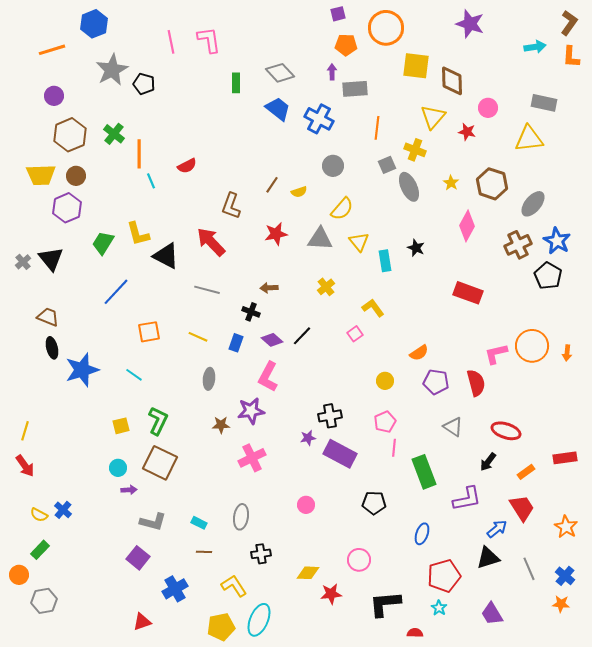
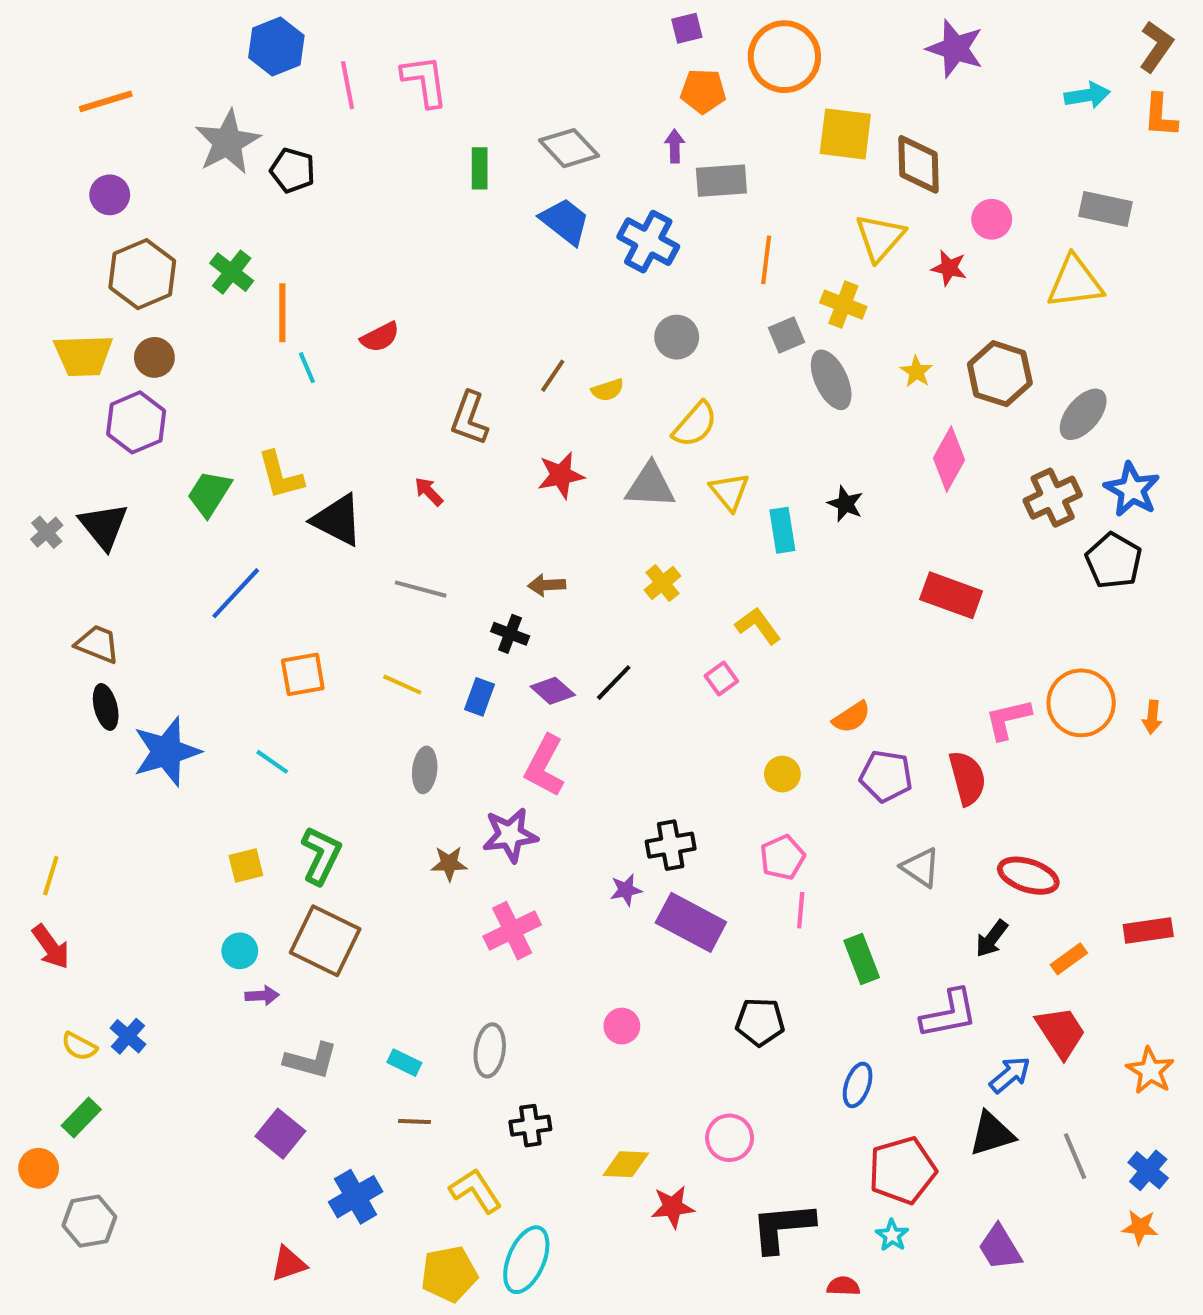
blue hexagon: (94, 24) -> (276, 46), moved
red arrow: (211, 242) -> (429, 492), size x0.5
green rectangle: (424, 472) -> (862, 959), size x0.7

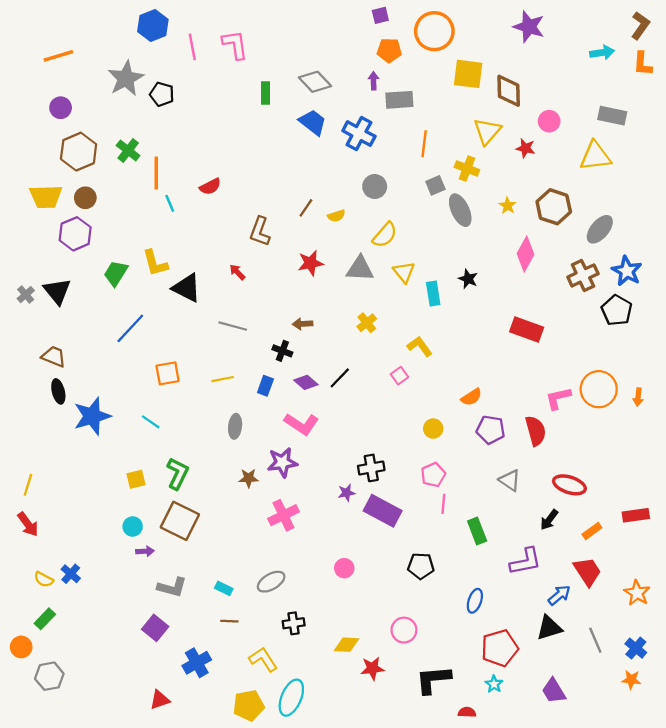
yellow line: (402, 685) -> (223, 379), turned -35
pink L-shape: (545, 766) -> (301, 424), turned -84
gray ellipse: (490, 1050) -> (271, 582), turned 52

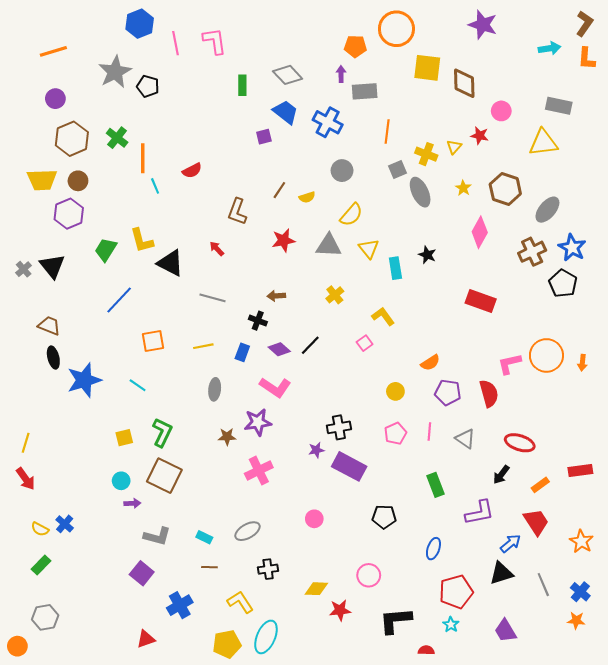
purple square: (380, 15) -> (264, 137), moved
yellow triangle: (487, 131) -> (454, 147), moved, size x0.6
pink line: (443, 504) -> (429, 431), moved
orange circle: (21, 647) -> (17, 646), moved

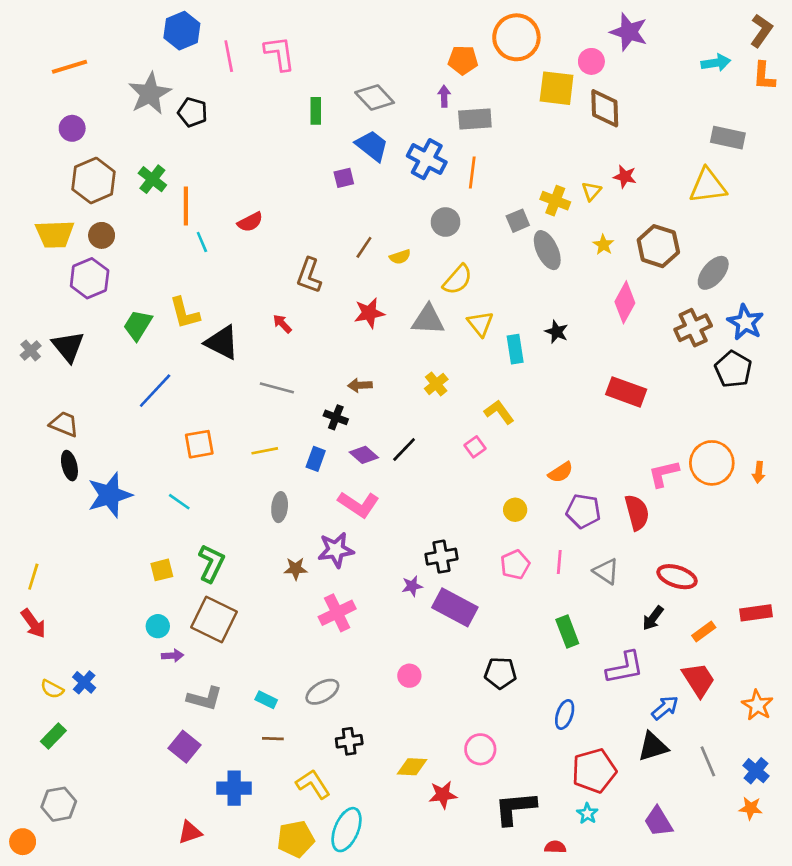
pink circle: (501, 111) -> (591, 61), moved
orange line: (387, 131) -> (472, 172), moved
blue cross: (180, 605) -> (234, 788), turned 30

